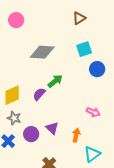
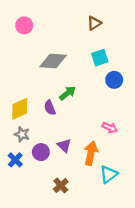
purple semicircle: (39, 94) -> (50, 108), turned -64
orange arrow: (76, 135) -> (91, 153), size x1.5

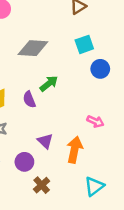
purple circle: (41, 152) -> (24, 162), moved
cyan triangle: (109, 174) -> (94, 186), moved

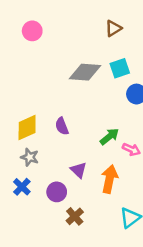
gray diamond: (33, 48) -> (85, 72), moved
green arrow: (49, 84) -> (109, 137), moved

